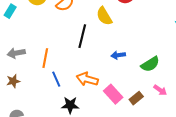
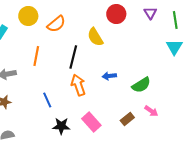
orange line: (45, 58) -> (36, 56), moved
orange arrow: (87, 79) -> (78, 85), moved, turned 55
pink rectangle: (113, 94) -> (91, 122), moved

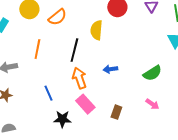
yellow semicircle: (95, 37) -> (96, 30), turned 36
green semicircle: (141, 85) -> (152, 73), moved
brown rectangle: (127, 119) -> (116, 112), moved, turned -32
pink rectangle: (91, 122) -> (85, 104), moved

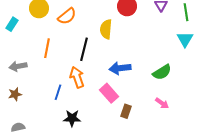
blue arrow: (110, 69) -> (120, 68), size x1.5
orange arrow: (79, 78) -> (77, 77), moved
blue line: (48, 93) -> (58, 92), turned 42
pink rectangle: (85, 104) -> (109, 93), moved

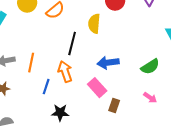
orange line: (47, 48) -> (31, 63), moved

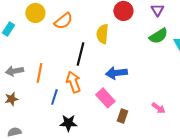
green semicircle: (150, 67) -> (158, 36), moved

